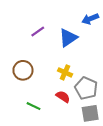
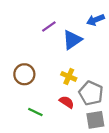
purple line: (38, 31) -> (49, 26), moved

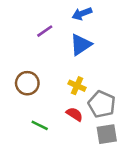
blue arrow: (95, 20) -> (82, 14), moved
purple line: (49, 26) -> (45, 31), moved

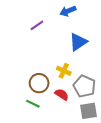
blue triangle: (81, 45) -> (78, 42), moved
brown circle: (27, 83) -> (39, 83), moved

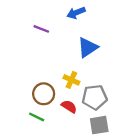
purple line: (37, 25) -> (41, 29), turned 56
gray pentagon: (84, 86) -> (95, 97), turned -30

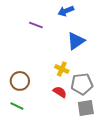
brown circle: (44, 94) -> (20, 81), moved
green line: (37, 117) -> (17, 106), moved

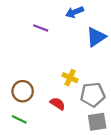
blue triangle: (76, 41) -> (96, 37), moved
red semicircle: (60, 92) -> (58, 104), moved

